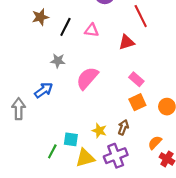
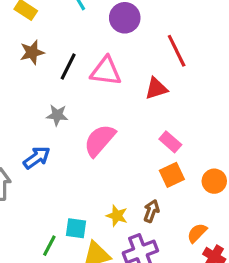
pink triangle: (92, 30) -> (106, 71), size x1.5

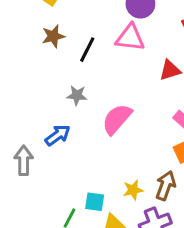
pink triangle: (106, 71) -> (130, 38), moved
brown arrow: (151, 211) -> (166, 186), size x1.4
yellow star: (117, 216) -> (133, 190), turned -30

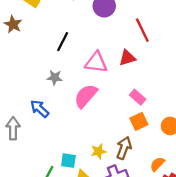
brown star: (53, 36) -> (13, 24), moved, turned -30
pink triangle: (130, 38) -> (96, 62), moved
blue arrow: (58, 135) -> (40, 109), turned -102

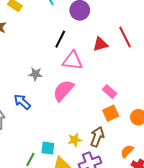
red line: (142, 30) -> (125, 37), moved
black line: (63, 42) -> (60, 39), moved
red triangle: (127, 58) -> (100, 44), moved

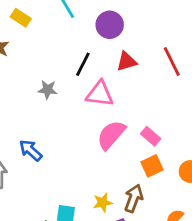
red triangle: (100, 44) -> (127, 61), moved
gray star: (36, 74) -> (48, 90), moved
pink semicircle: (63, 90) -> (111, 135), moved

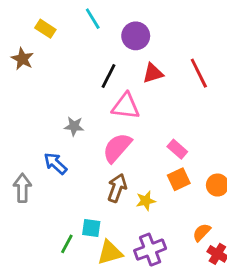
gray star: (48, 90) -> (74, 126), moved
pink semicircle: (111, 135) -> (117, 148), moved
brown arrow: (134, 198) -> (117, 188), moved
yellow star: (103, 203) -> (146, 201), moved

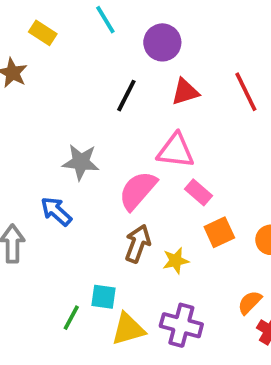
pink triangle: (126, 106) -> (176, 151), moved
gray star: (74, 126) -> (81, 162), size x1.4
pink rectangle: (177, 149) -> (198, 192), moved
purple cross: (150, 250) -> (181, 325), turned 36

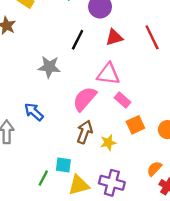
gray star: (81, 162) -> (49, 67), moved

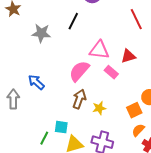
red triangle: (114, 37) -> (128, 56), moved
gray star: (49, 67) -> (41, 33), moved
orange square: (135, 125) -> (134, 110), moved

